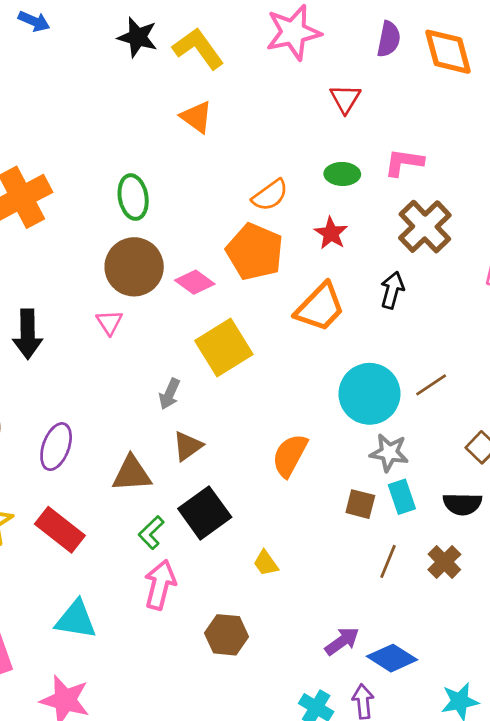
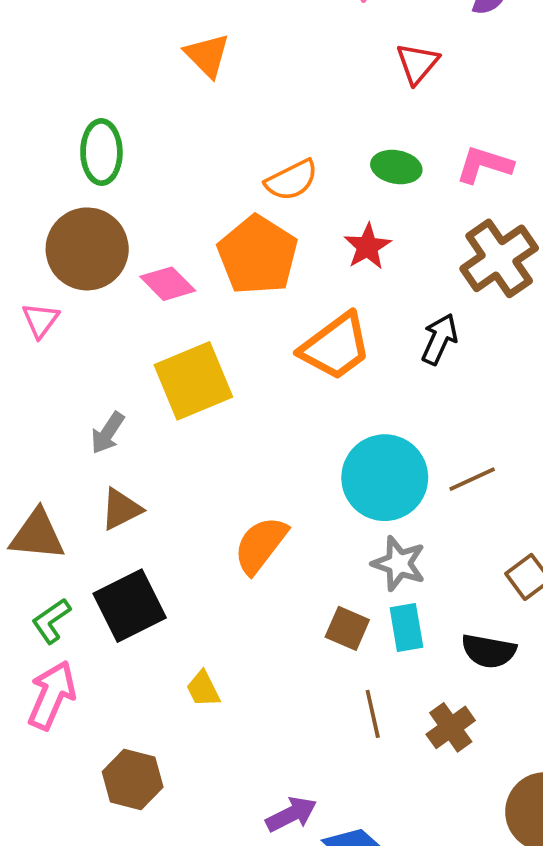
brown line: (388, 561) -> (373, 714), turned -44

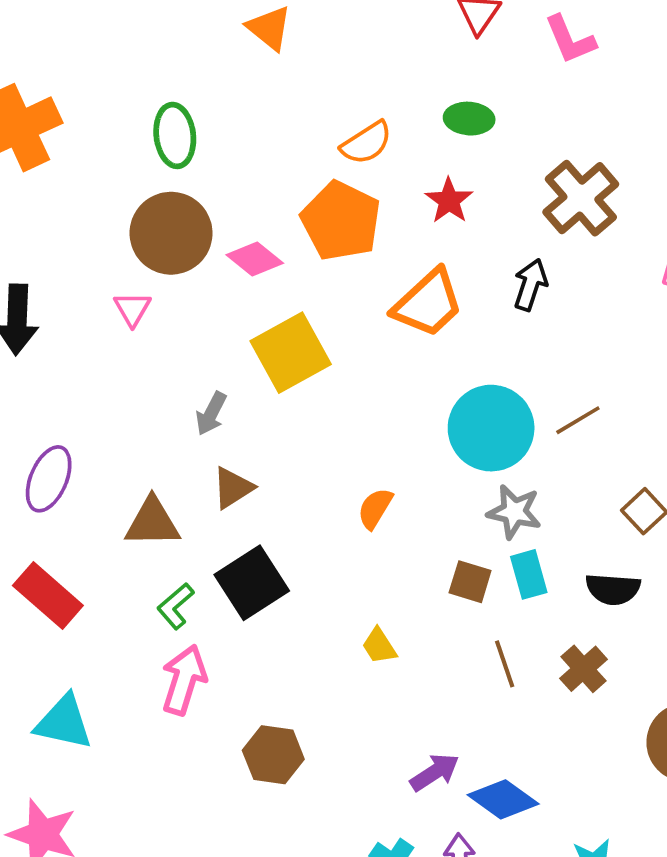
pink L-shape: (484, 165) -> (570, 40), moved, turned -124
orange semicircle: (261, 545) -> (375, 508), size x0.7
yellow trapezoid: (203, 689) -> (379, 646), moved

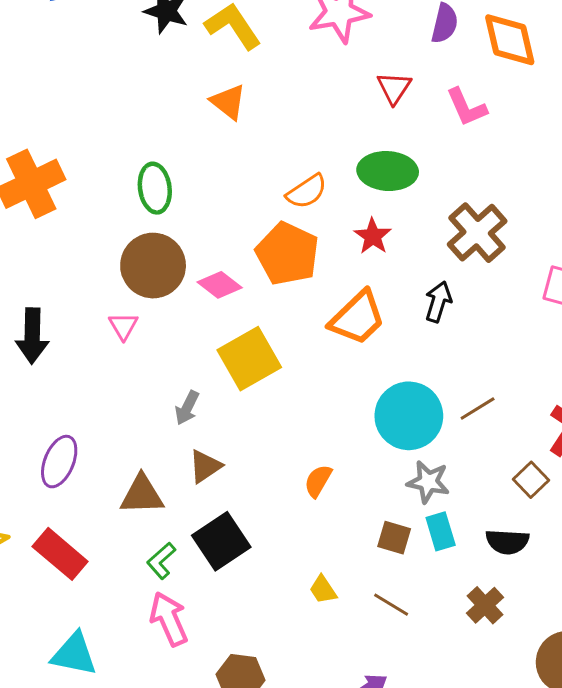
green ellipse: (469, 119) -> (388, 171), size x1.5
brown line: (505, 664) -> (391, 605), moved, turned -39
pink arrow: (184, 680) -> (169, 619), turned -40

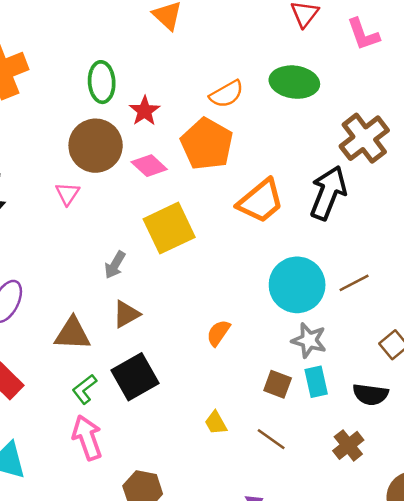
red star: (373, 236) -> (145, 111), moved
black arrow: (438, 302) -> (328, 193), size x1.6

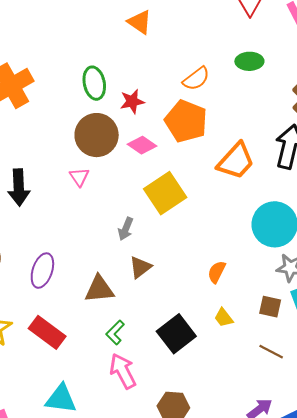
green ellipse: (294, 82) -> (249, 61), size x0.7
red star: (145, 111) -> (132, 101), turned 30
black square: (135, 377) -> (176, 334), moved
yellow trapezoid: (216, 423) -> (224, 318), moved

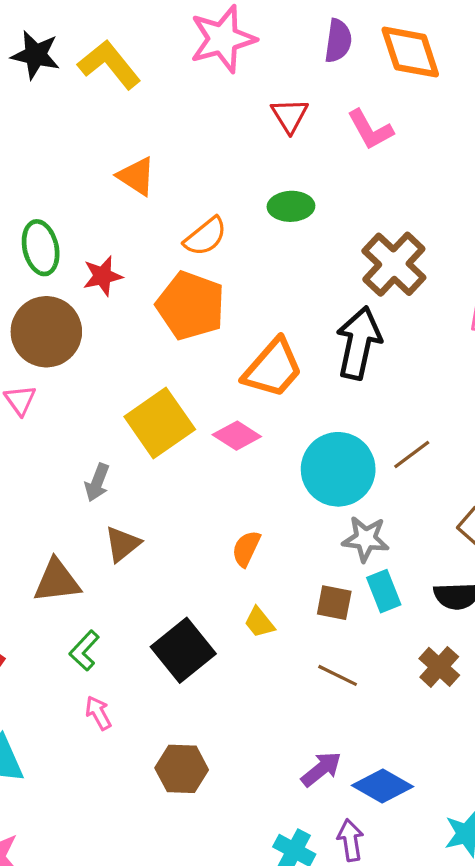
orange triangle: (140, 22) -> (136, 176), moved
pink diamond: (142, 145) -> (237, 436), moved
pink arrow: (123, 371) -> (98, 713), size x0.6

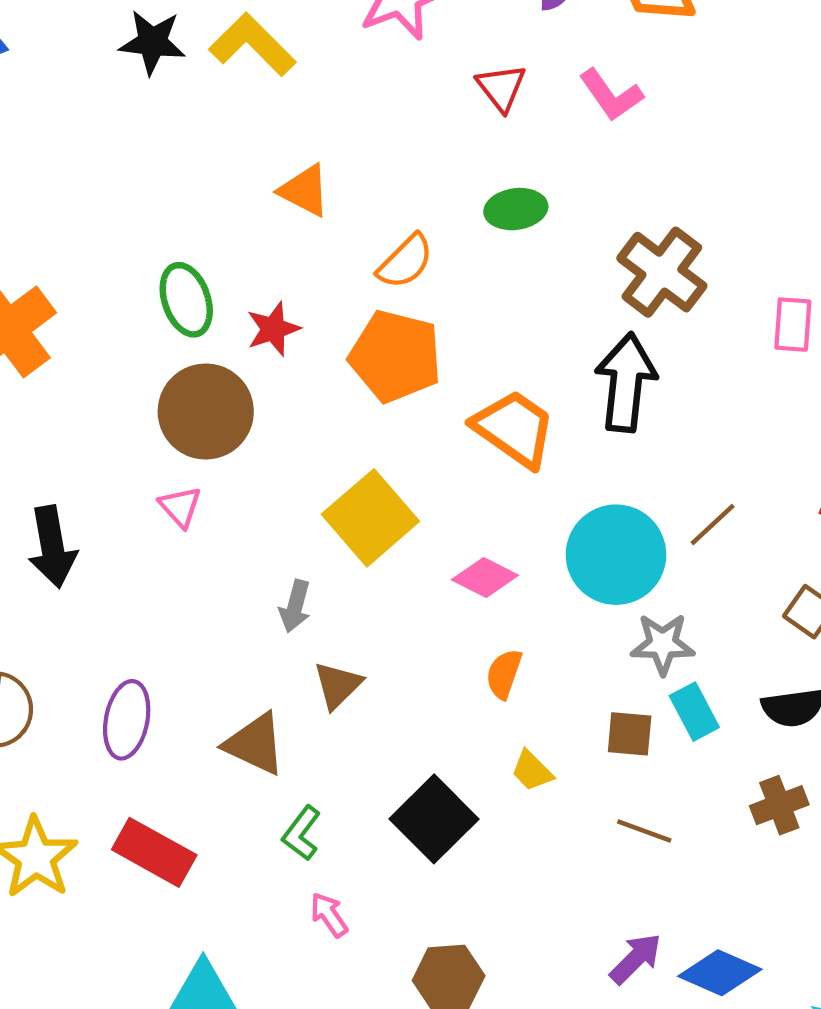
orange trapezoid: (273, 368) -> (514, 429), turned -90
pink diamond: (237, 436) -> (485, 578), moved
brown triangle: (57, 581) -> (255, 744), turned 38
brown cross: (439, 667) -> (779, 805), turned 33

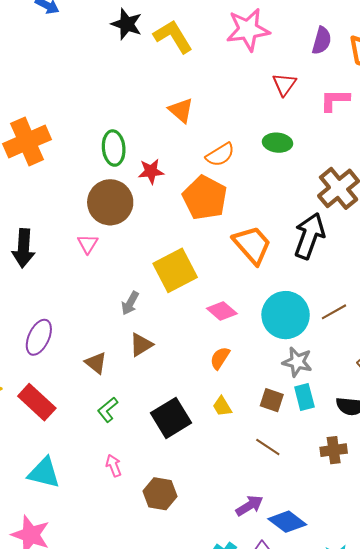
pink L-shape: (611, 95) -> (335, 100), turned 112
brown triangle: (255, 744) -> (96, 363), size x0.7
pink arrow: (329, 915) -> (114, 466), moved

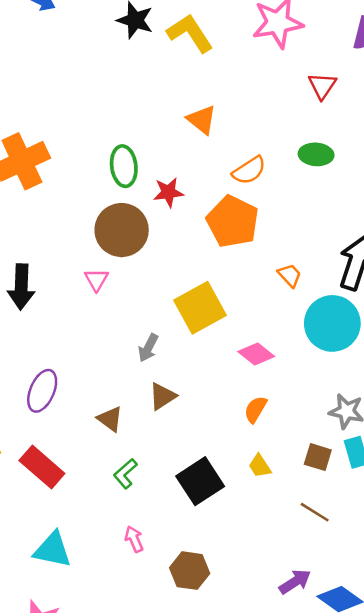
orange trapezoid: (252, 245) -> (290, 275), size x0.5
cyan circle: (286, 315) -> (332, 323), moved

